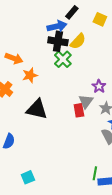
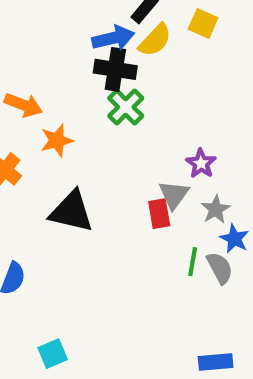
yellow semicircle: (78, 41) -> (155, 40), moved
green line: (95, 173) -> (193, 262), moved

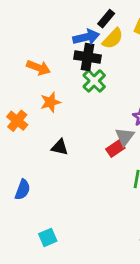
orange arrow: (23, 105) -> (38, 68), moved
black triangle: (71, 212) -> (60, 147), size x0.6
red rectangle: (159, 214) -> (115, 149), turned 66

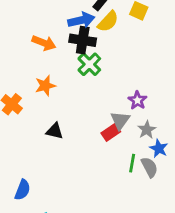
orange arrow: (38, 68) -> (44, 43), moved
blue semicircle: (23, 190) -> (23, 190), moved

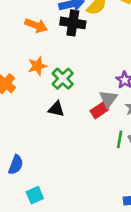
green cross: (89, 64) -> (63, 79), moved
black triangle: (55, 131) -> (56, 109), moved

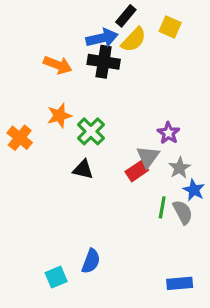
blue semicircle: (16, 165) -> (91, 261), moved

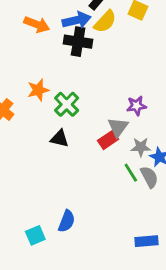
orange arrow: (58, 65) -> (37, 24), moved
purple star: (168, 133) -> (136, 106), turned 30
gray star: (180, 168) -> (141, 147), moved, turned 30
green line: (162, 207) -> (131, 173), turned -42

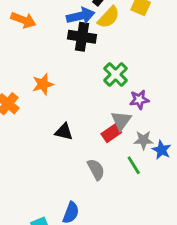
orange arrow: (37, 24) -> (23, 20), moved
green cross: (67, 104) -> (116, 74), moved
gray semicircle: (149, 177) -> (96, 169), moved

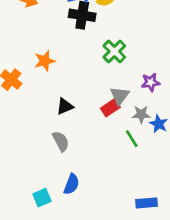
purple star: (139, 100) -> (151, 82), moved
black triangle: (64, 132) -> (65, 106), turned -36
gray semicircle: (96, 169) -> (61, 141), moved

